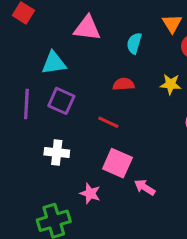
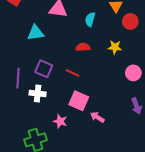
purple square: (61, 101) -> (44, 69), moved
purple line: (26, 104) -> (18, 78), moved

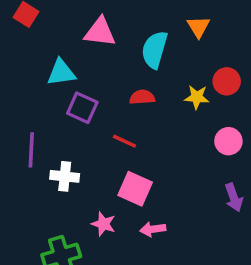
cyan semicircle: (90, 19) -> (154, 50), size x1.5
red circle: (130, 21) -> (227, 81), moved
purple square: (44, 69) -> (82, 108), moved
pink arrow: (97, 117) -> (153, 229), moved, turned -40

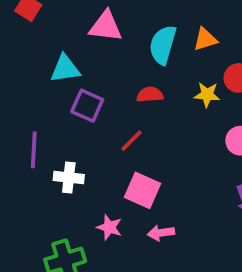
orange triangle: (199, 27) -> (205, 39), moved, turned 45
red line: (125, 141) -> (131, 141), turned -70

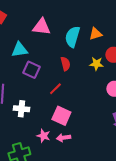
red semicircle: (150, 95) -> (65, 64), turned 80
pink arrow: (161, 233) -> (63, 138), moved

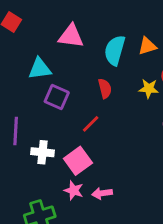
pink square: (61, 116) -> (78, 161), moved, turned 30

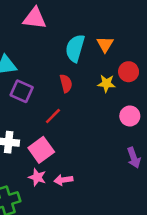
pink triangle: (71, 36) -> (35, 18), moved
orange triangle: (147, 46) -> (105, 44), turned -42

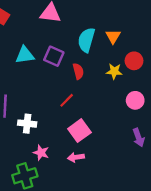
purple square: (22, 91) -> (54, 56), moved
pink square: (41, 150) -> (79, 131), moved
pink star: (37, 177) -> (41, 153), moved

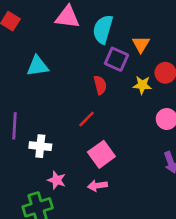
cyan semicircle: (86, 40) -> (103, 29), moved
purple square: (54, 56) -> (116, 59), moved

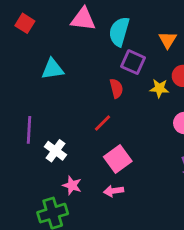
orange triangle: (141, 44) -> (168, 40), moved
white cross: (40, 146) -> (55, 151), turned 30

